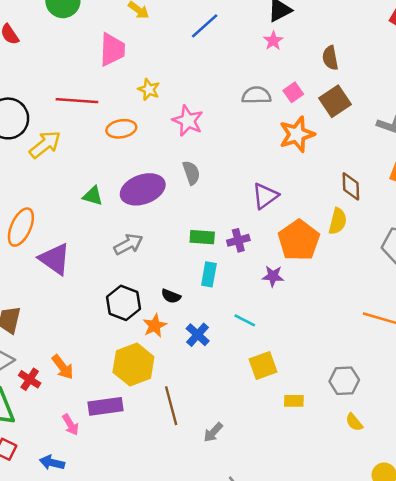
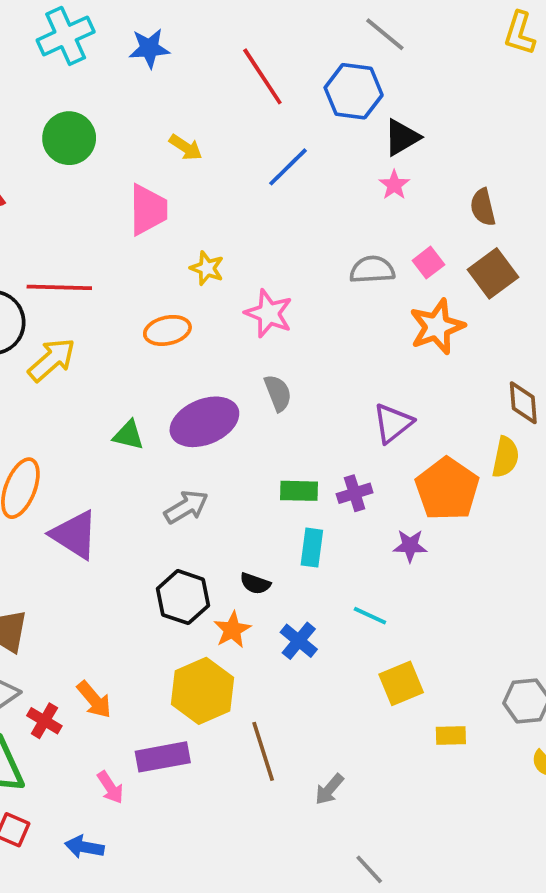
red line: (77, 101) -> (59, 287), moved

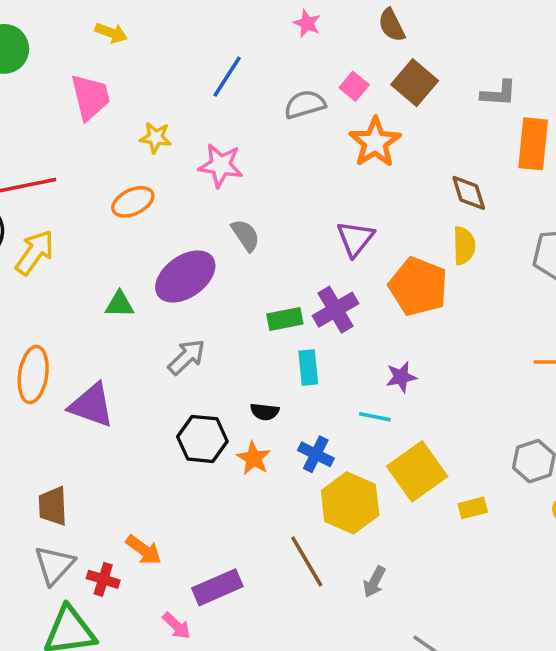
blue line: (288, 167) -> (227, 77), moved
purple cross: (355, 493) -> (335, 310), size x1.4
purple star: (410, 546) -> (401, 377), moved
yellow square: (401, 683) -> (417, 471), size x1.4
yellow hexagon: (203, 691) -> (350, 503), moved

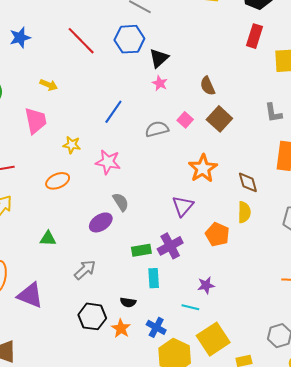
gray L-shape: (499, 93) -> (273, 113), moved, turned 75
orange star: (375, 142) -> (203, 168), moved
purple ellipse: (185, 276) -> (101, 222), moved, size x0.7
orange pentagon: (418, 287) -> (217, 234), size x0.7

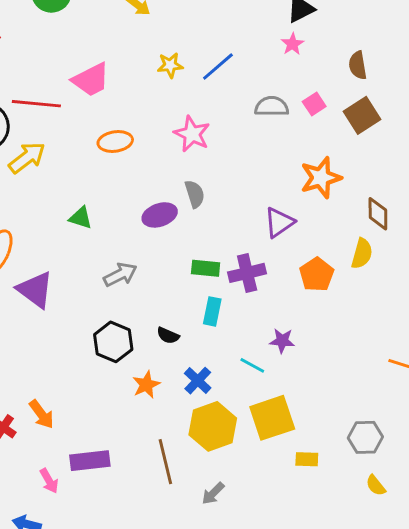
pink trapezoid: (36, 121) -> (91, 80), moved, turned 60
yellow star: (72, 145) -> (170, 65), moved, turned -30
orange star: (121, 328) -> (146, 385), moved

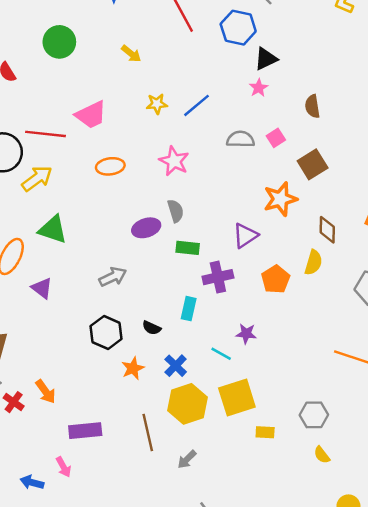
brown square: (362, 115) -> (313, 164), moved
green triangle: (81, 218) -> (53, 229), moved, size x1.5
green rectangle: (206, 268) -> (188, 248), moved
purple triangle: (35, 290) -> (42, 288), size x0.7
pink arrow: (49, 481) -> (63, 467), moved

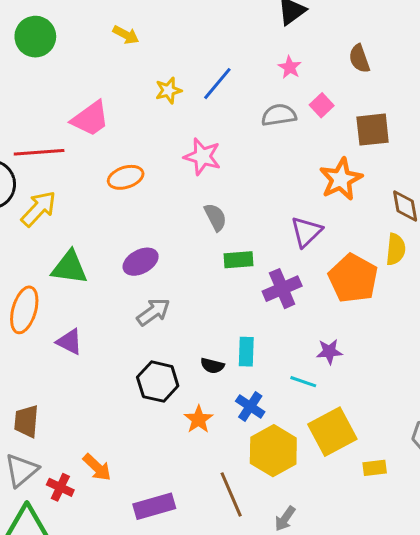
pink star: (259, 88) -> (290, 67), moved
brown square: (313, 164) -> (373, 130), turned 36
purple ellipse: (146, 228) -> (141, 262), moved
orange pentagon: (276, 279) -> (353, 278), size x1.4
cyan rectangle: (189, 309) -> (246, 352), moved

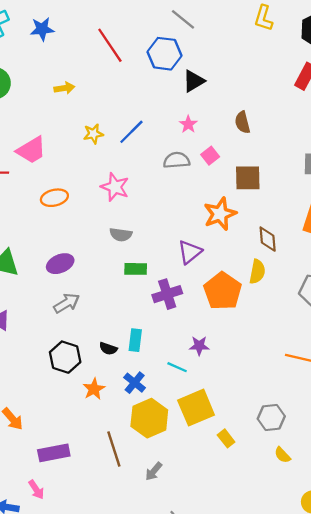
yellow arrow: (126, 35) -> (64, 88), turned -42
gray semicircle: (215, 217) -> (121, 235), turned 120
yellow rectangle: (375, 468) -> (226, 438), turned 54

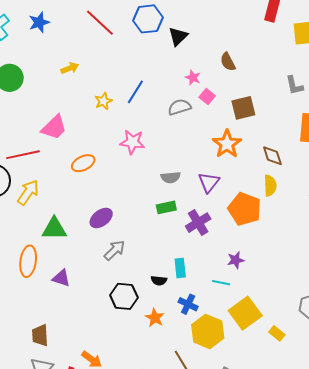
pink star: (188, 124) -> (193, 78), moved
gray semicircle: (121, 235) -> (171, 177), moved

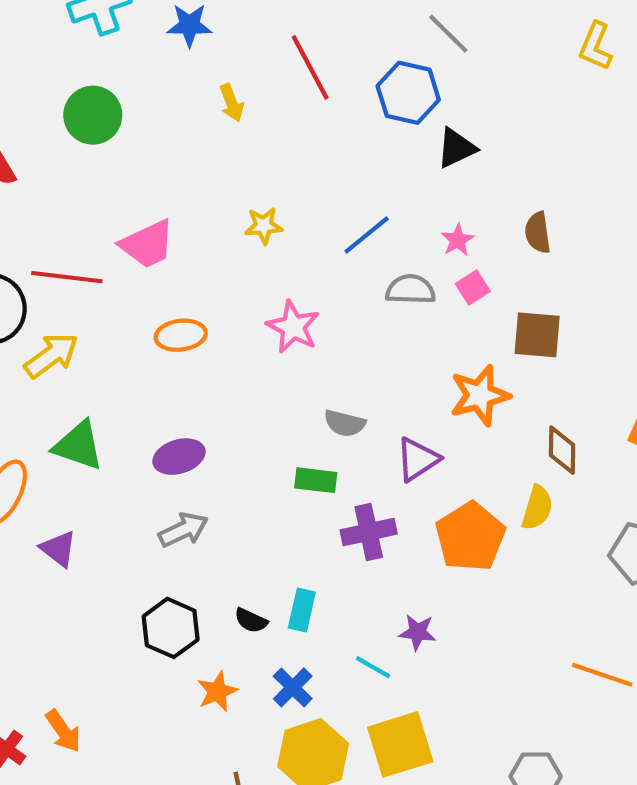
yellow arrow: (70, 68) -> (232, 103), moved, turned 72
blue line: (135, 92) -> (367, 235), moved

